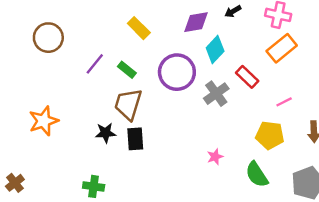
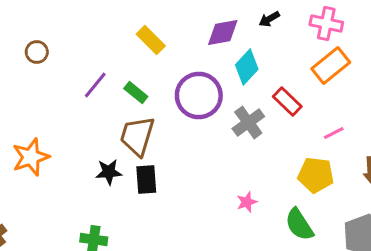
brown circle: (48, 38) -> (37, 52), size x0.6

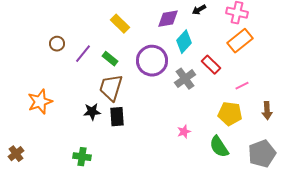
brown circle: (37, 52) -> (57, 44), moved

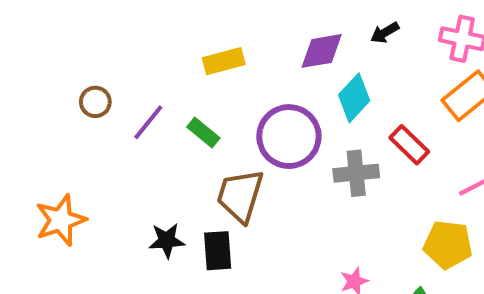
yellow rectangle: (120, 24) -> (224, 61), turned -60
gray cross: (185, 79) -> (356, 173), turned 30
brown trapezoid: (111, 88) -> (240, 196), moved

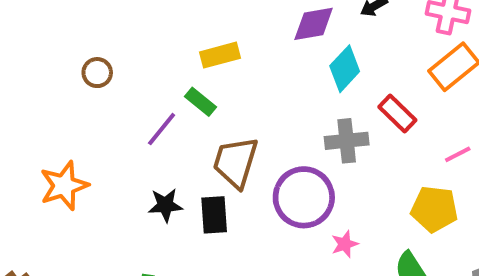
yellow rectangle: (224, 61) -> (220, 55), moved
purple line: (148, 122) -> (162, 129), moved
purple circle: (289, 137) -> (304, 197), moved

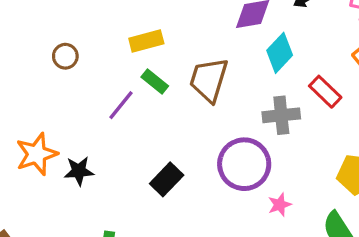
yellow rectangle: (220, 55) -> (146, 41), moved
brown trapezoid: (236, 162) -> (209, 80), moved
black star: (165, 205) -> (79, 171), moved
black rectangle: (214, 215) -> (167, 179), turned 48

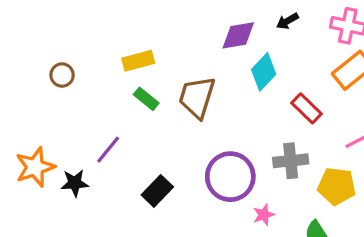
purple line: (121, 105) -> (108, 150), moved
gray cross: (281, 115) -> (291, 161), moved

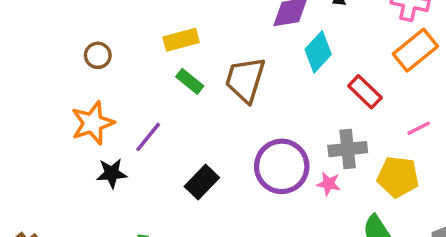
orange star: (35, 167) -> (93, 123), moved
pink star: (264, 215) -> (329, 184), moved, turned 30

